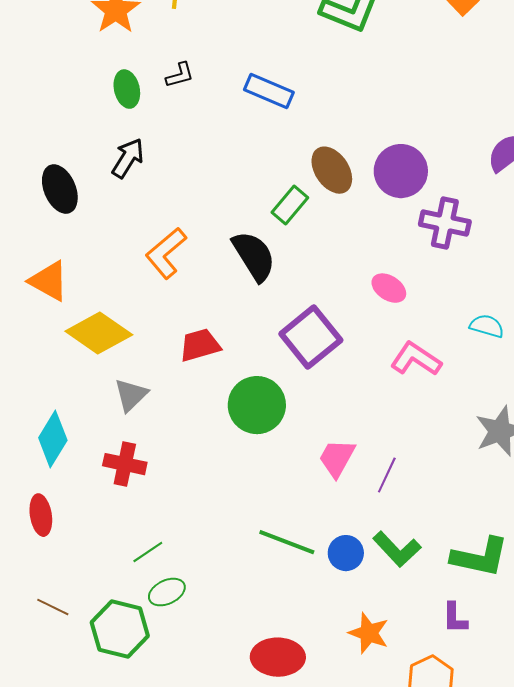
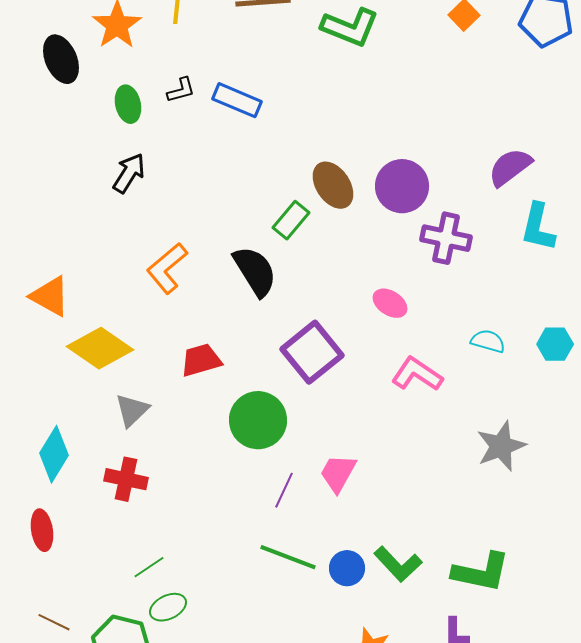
blue rectangle: (269, 91) -> (237, 100), moved
black ellipse: (60, 189) -> (61, 59), moved
purple line: (387, 475) -> (284, 490), moved

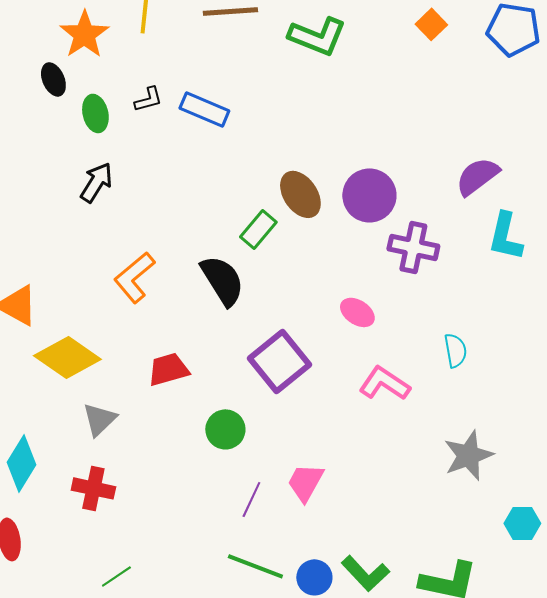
black ellipse: (61, 59) -> (53, 79), moved, size x0.7
cyan semicircle: (488, 341) -> (455, 350), turned 64
cyan hexagon: (555, 344) -> (522, 523), moved
green circle: (258, 420) -> (225, 429), size x0.7

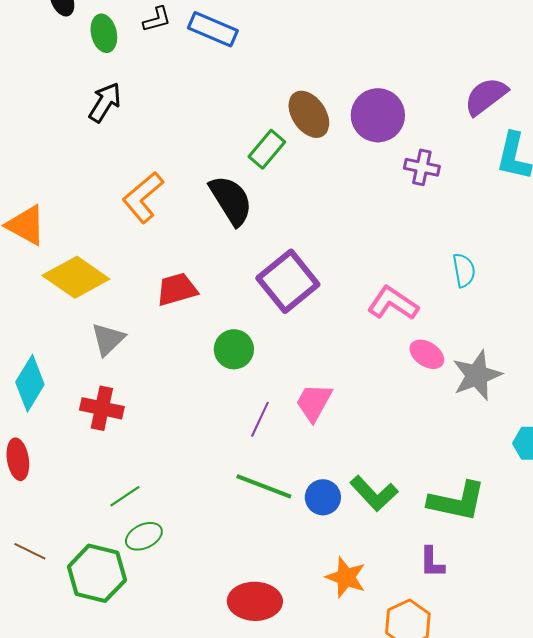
purple cross: (413, 247) -> (422, 167), size x0.7
pink ellipse: (357, 312) -> (427, 354), moved

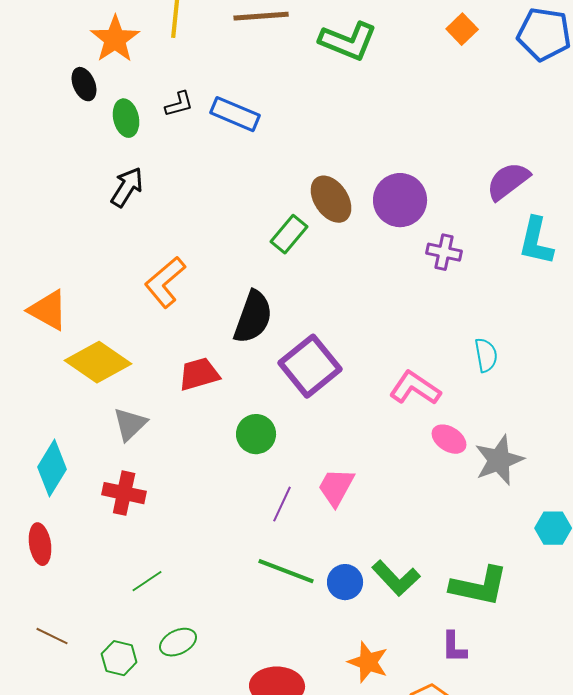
black semicircle: (231, 200) -> (253, 317), moved, turned 52
green ellipse: (144, 536) -> (178, 642), moved
green hexagon: (97, 573) -> (119, 658), size x0.6

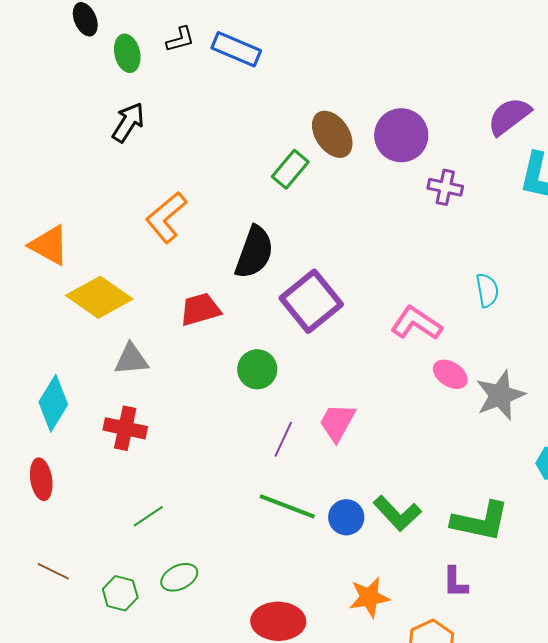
gray triangle: (130, 424) -> (131, 359), turned 39
orange star: (368, 662) -> (369, 597), turned -30

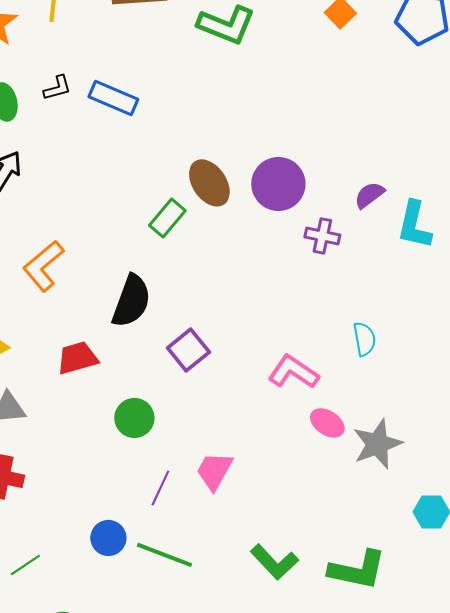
purple semicircle: (509, 116) -> (369, 195), moved, size x0.7
purple square: (311, 301) -> (188, 350), size x0.7
blue circle: (346, 517) -> (108, 538), moved

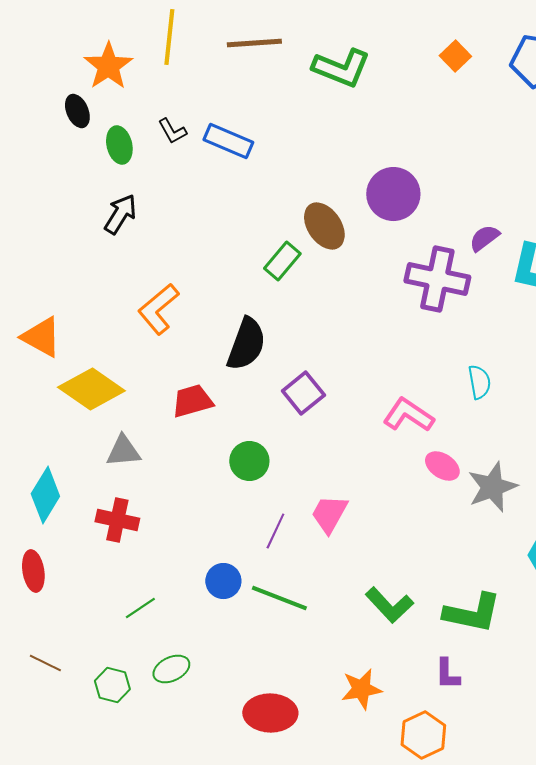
black L-shape: (57, 88) -> (172, 131), turned 76
purple circle: (278, 184) -> (393, 194), moved
purple cross: (322, 236) -> (437, 279), size x1.8

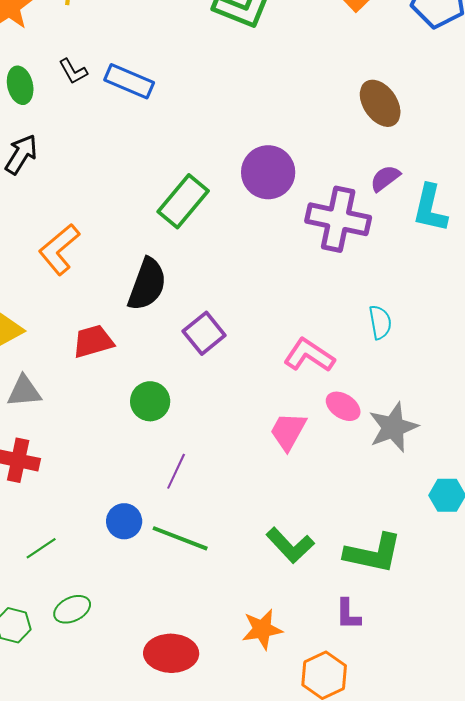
purple circle: (393, 194) -> (268, 172), moved
brown ellipse: (324, 226) -> (380, 103), moved
green rectangle: (282, 261) -> (183, 201), size x1.4
pink trapezoid: (329, 514) -> (288, 431), moved

